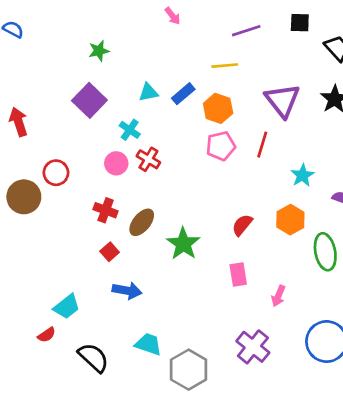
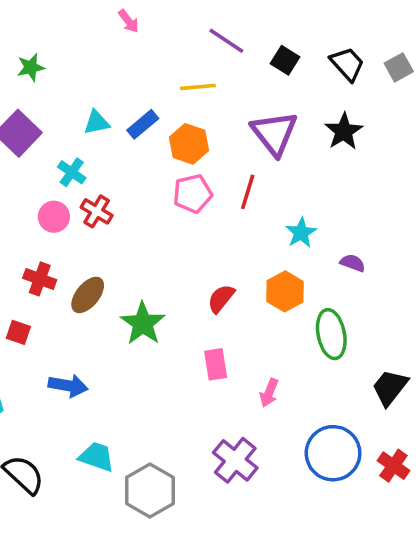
black square: (300, 23) -> (285, 60), moved, turned 30
purple line: (246, 31) -> (226, 41), turned 52
red square: (110, 252) -> (18, 332), moved, turned -30

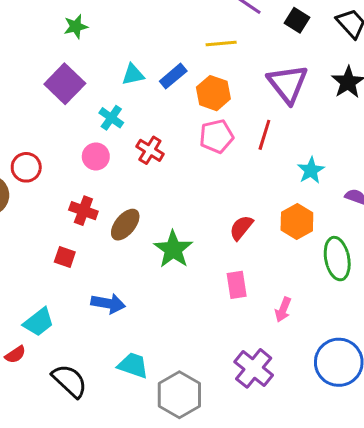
red cross: (97, 211) -> (150, 150), moved

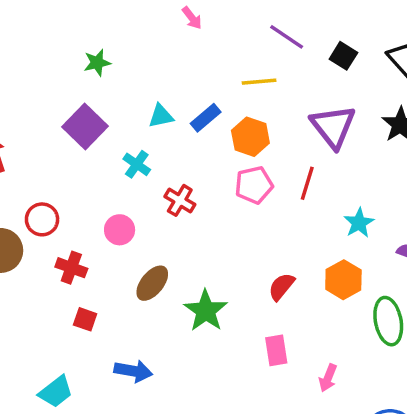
pink circle: (96, 156) -> (120, 230), moved
red cross: (83, 211) -> (71, 268), moved

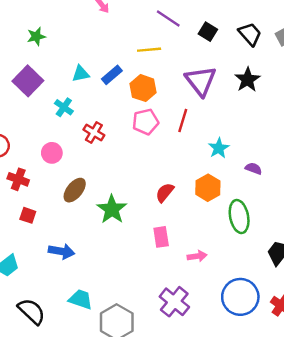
pink arrow: (328, 378) -> (197, 256), turned -120

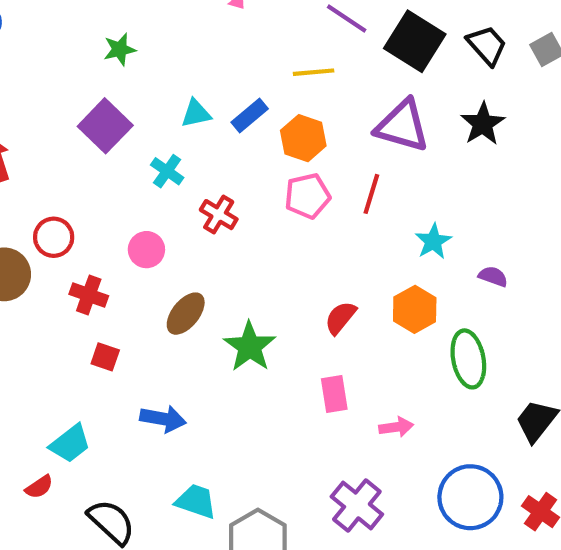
black square: (208, 32) -> (415, 41), size x1.8
purple triangle: (201, 81) -> (402, 126), turned -36

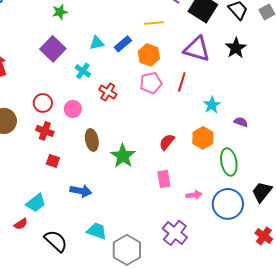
red circle: (54, 237) -> (43, 103), moved
brown ellipse: (186, 314) -> (92, 140), turned -50
blue circle: (470, 497) -> (228, 204), moved

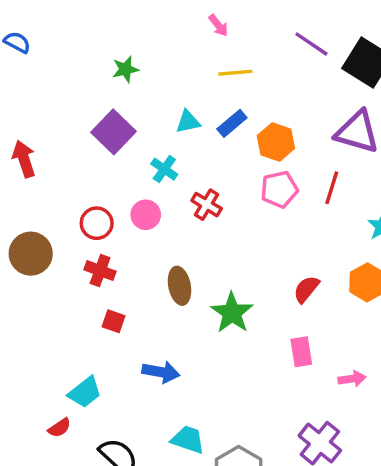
yellow line: (154, 23) -> (235, 73), moved
pink circle: (73, 109) -> (146, 215), moved

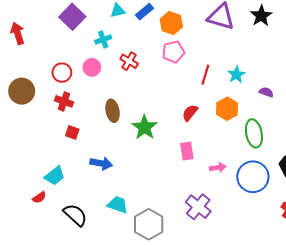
cyan cross: (164, 169) -> (103, 40), turned 35
red line: (332, 188) -> (205, 75), moved

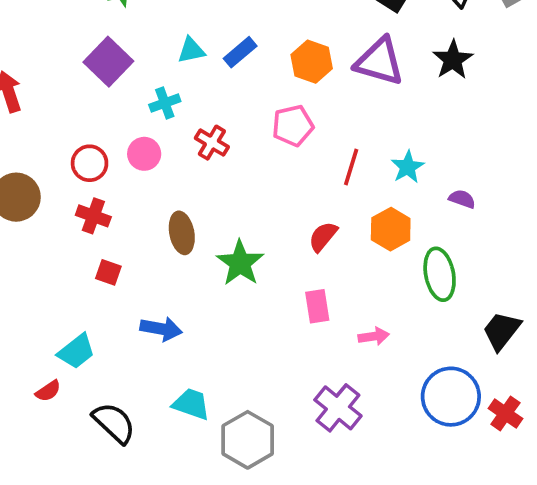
orange hexagon: (171, 23) -> (312, 62), moved
blue circle: (253, 177) -> (451, 397), moved

